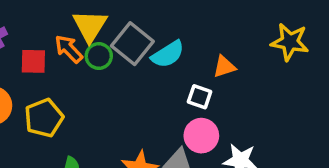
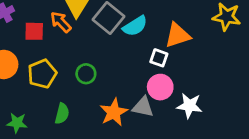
green circle: (99, 56) -> (86, 74), moved
orange triangle: (224, 67) -> (177, 35), size x1.5

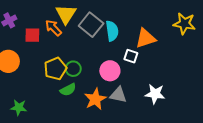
cyan semicircle: (135, 26) -> (112, 31), turned -66
yellow pentagon: (42, 74) -> (55, 69), moved
pink circle: (160, 87) -> (110, 71), moved
green semicircle: (62, 114) -> (68, 90), moved, turned 49

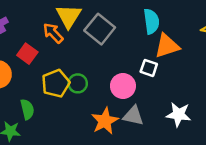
cyan semicircle: (112, 31) -> (151, 21), moved
red square: (32, 35) -> (27, 54), moved, turned 35
green semicircle: (68, 90) -> (27, 109), moved, turned -77

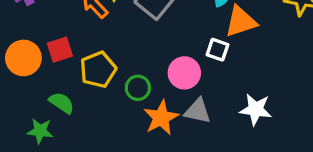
red square: (27, 54) -> (60, 50), moved, turned 36
green circle: (78, 83) -> (138, 88), moved
green semicircle: (27, 109) -> (62, 103), turned -42

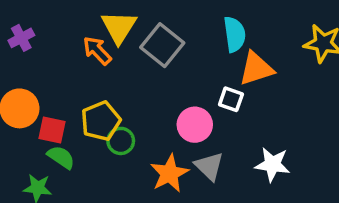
red square: (60, 50) -> (52, 130), moved, turned 30
green circle: (138, 88) -> (121, 141), moved
gray triangle: (198, 111) -> (209, 166), turned 32

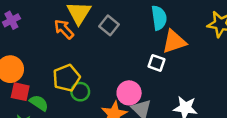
gray square: (162, 45) -> (109, 25), size x0.7
pink circle: (195, 125) -> (129, 93), moved
red square: (52, 130) -> (20, 92), moved

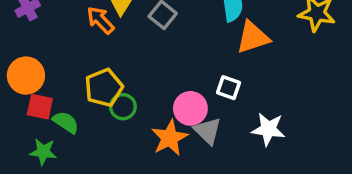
white square: (157, 63) -> (228, 88), moved

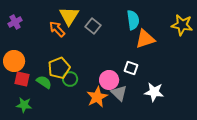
green semicircle: (66, 122) -> (44, 82), moved

